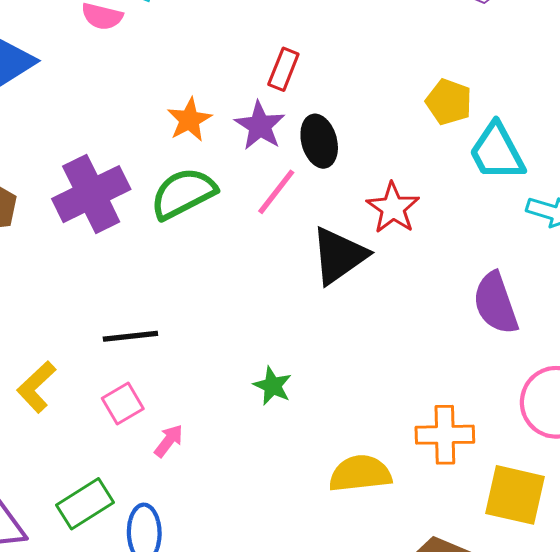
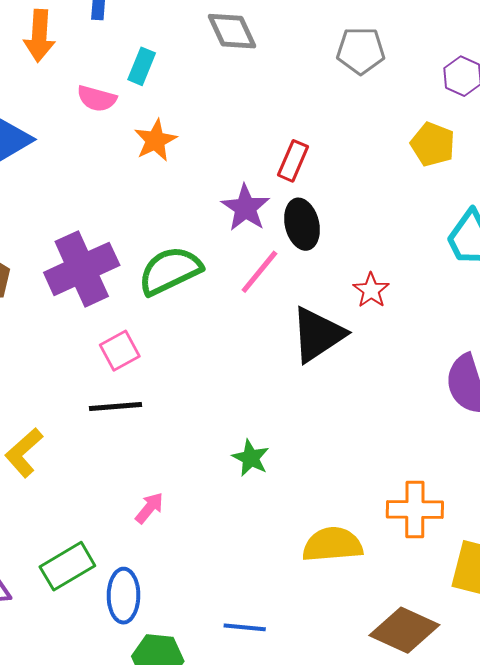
red rectangle: (283, 69) -> (293, 161), moved
yellow pentagon: (449, 102) -> (433, 144), moved
orange star: (189, 120) -> (155, 140), moved
red star: (393, 208) -> (371, 290), size x0.7
pink square: (123, 404) -> (120, 351), moved

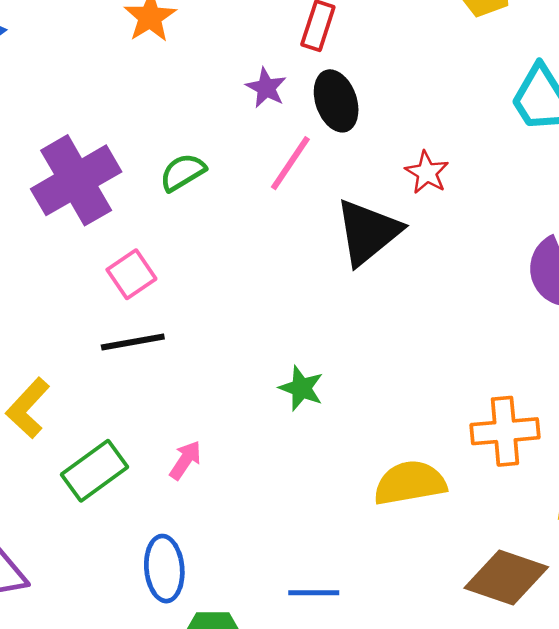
purple star: (245, 208) -> (266, 88), size x0.7
green semicircle: (170, 271) -> (183, 172), size x0.6
green rectangle: (67, 566) -> (95, 471), moved

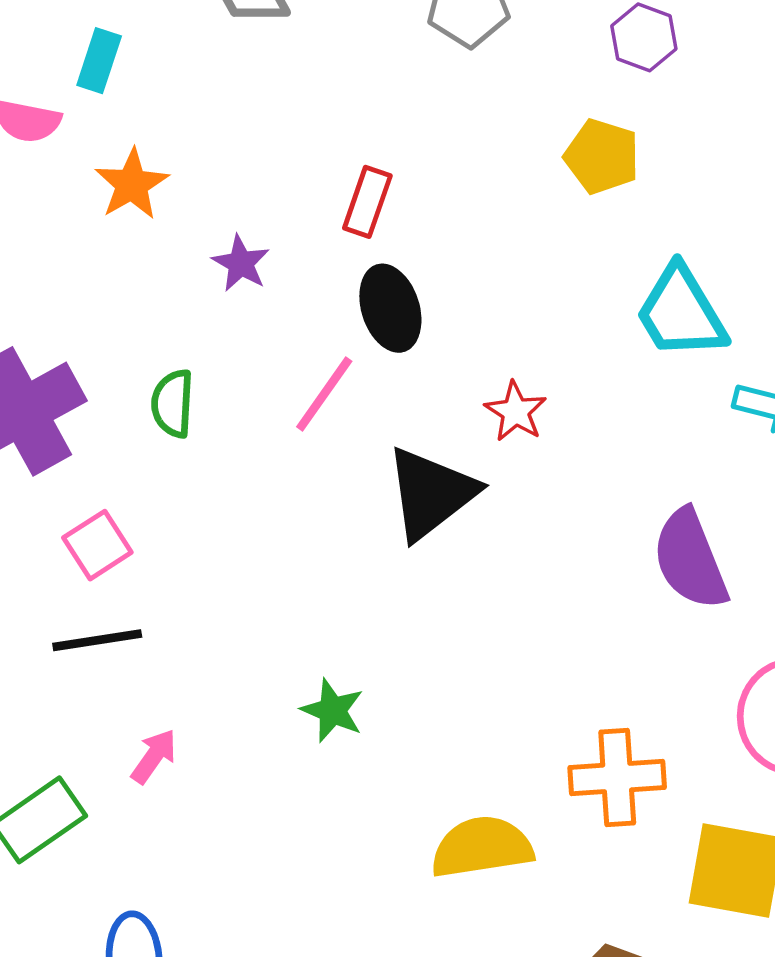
purple star: (266, 88) -> (241, 263), moved
green semicircle: (183, 172) -> (173, 403), turned -57
pink arrow: (185, 460) -> (154, 756), moved

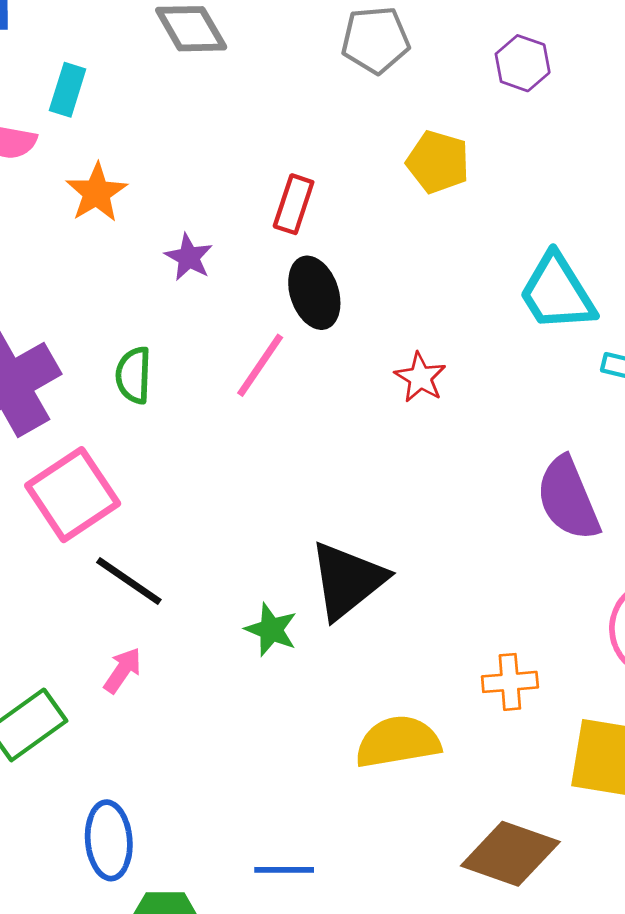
yellow pentagon: (602, 156) -> (438, 162), moved
black triangle: (431, 493) -> (348, 580), moved
pink square: (97, 545) -> (73, 495), size x1.6
black line: (97, 640) -> (129, 581), moved, turned 44
orange cross: (617, 778) -> (510, 682), size x0.7

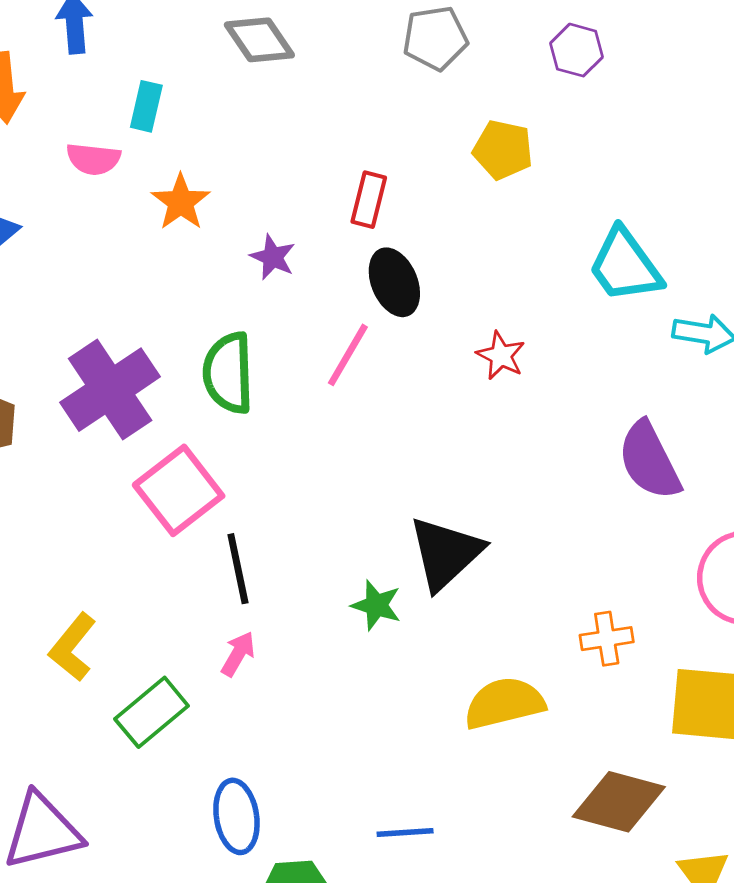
green semicircle: (134, 375) -> (228, 373), size x1.5
black line: (129, 581) -> (238, 569), turned 48

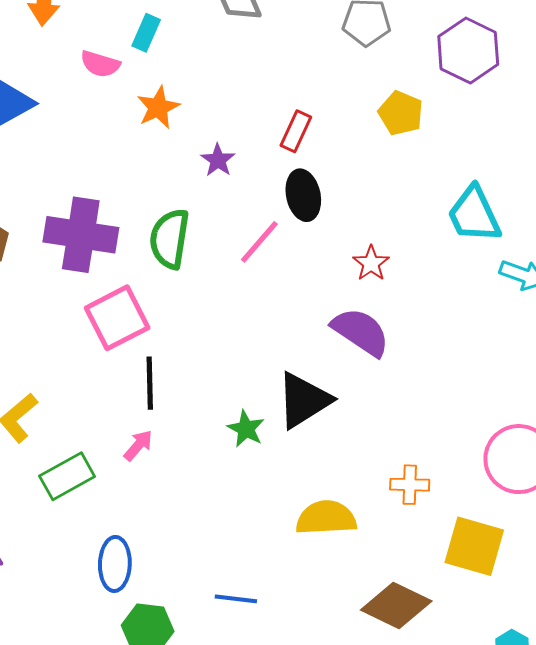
purple hexagon: (577, 50) -> (468, 50), size x1.6
purple cross: (110, 390) -> (81, 235), turned 32
purple semicircle: (649, 461) -> (361, 332), moved, turned 140

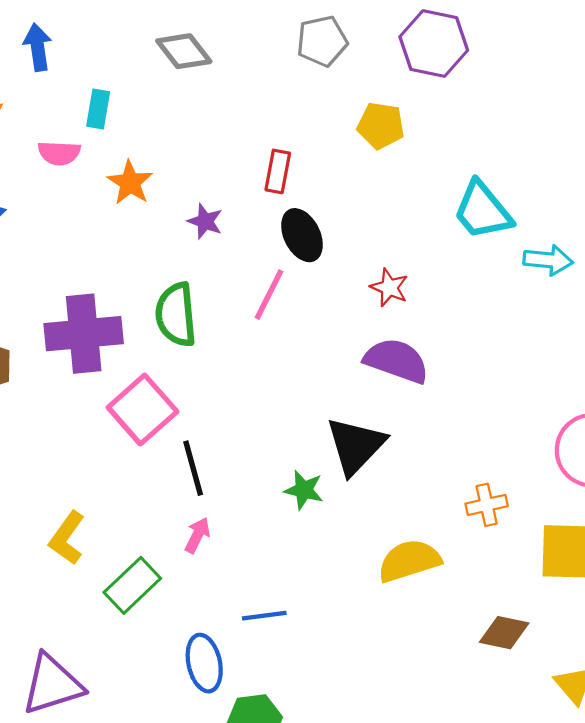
blue line: (236, 599) -> (264, 616), moved
brown diamond: (396, 606) -> (504, 633), size x0.7

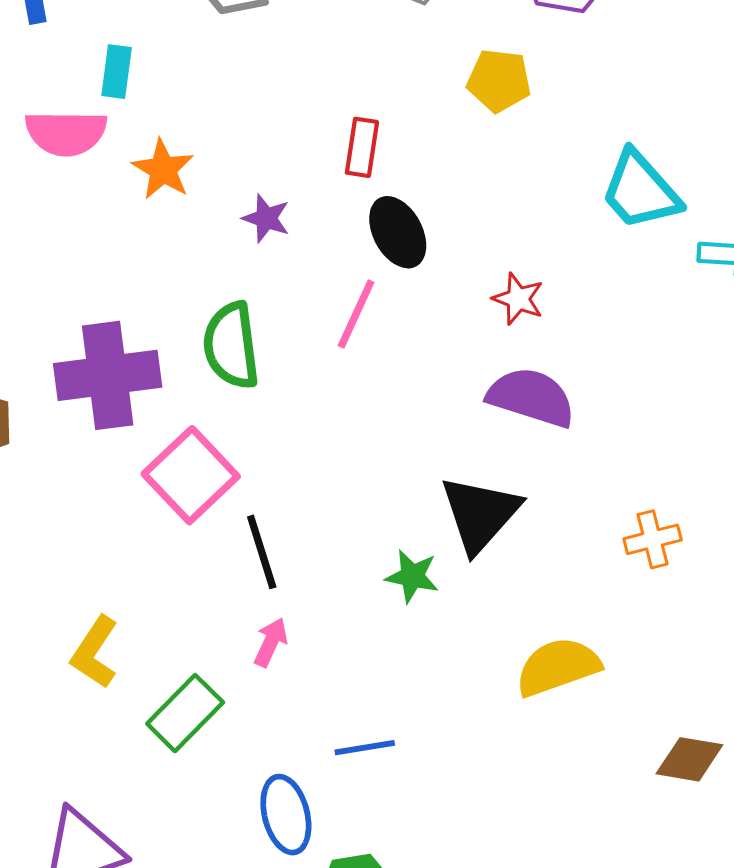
pink semicircle: (59, 153) -> (66, 133), size x1.4
orange cross: (487, 505) -> (653, 539), moved

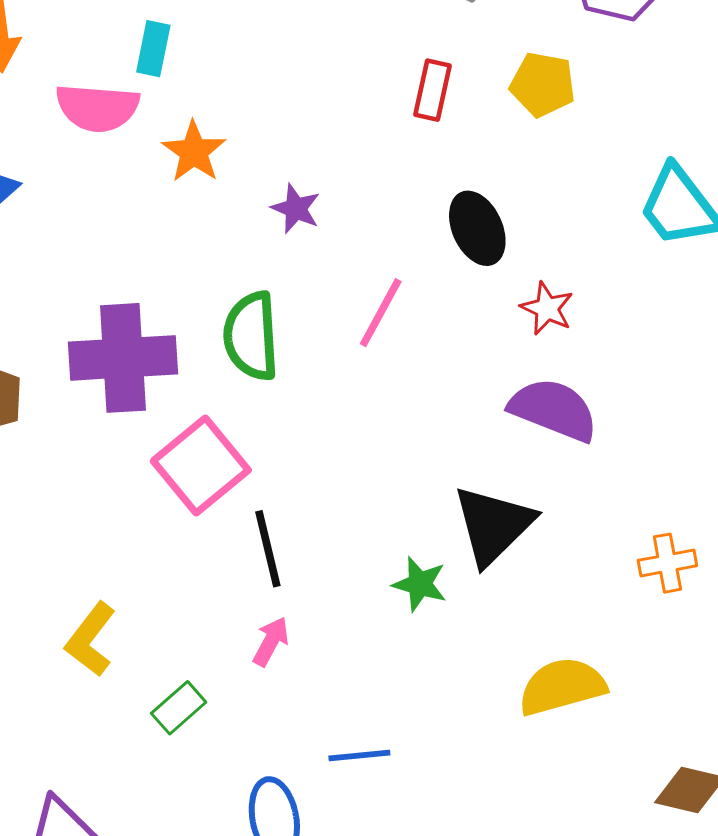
red rectangle: (362, 147) -> (432, 90), moved
black ellipse: (398, 232) -> (477, 228), moved
green rectangle: (185, 713) -> (179, 708), size x0.7

